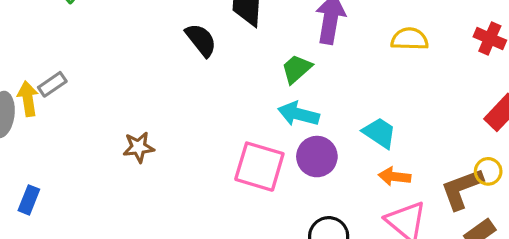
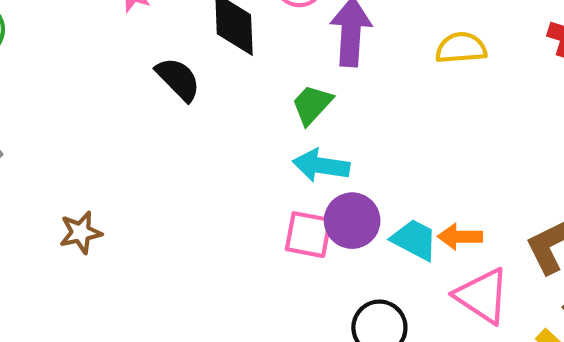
cyan trapezoid: (379, 133) -> (414, 240), moved
brown star: (139, 147) -> (81, 233), moved
pink square: (259, 167) -> (308, 235), moved, size x0.7

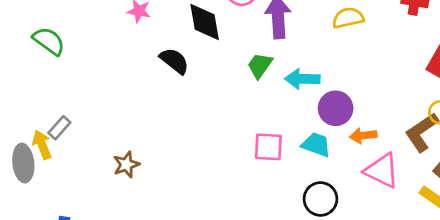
cyan arrow: (321, 165) -> (302, 79), moved
purple circle: (352, 221) -> (336, 108), moved
cyan trapezoid: (414, 240) -> (316, 145), moved

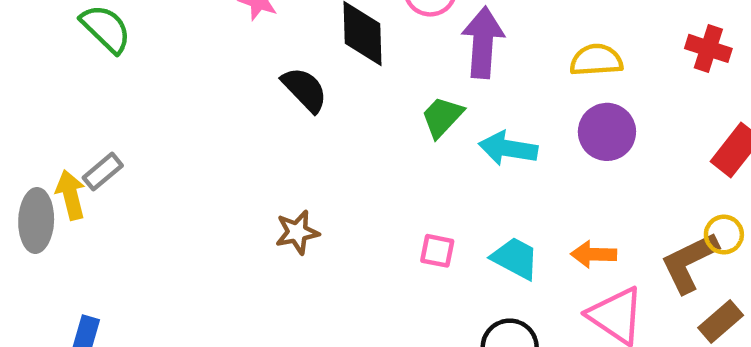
purple circle: (336, 108) -> (607, 132), moved
pink square: (268, 147) -> (437, 251), size x0.7
brown star: (126, 165) -> (297, 232), moved

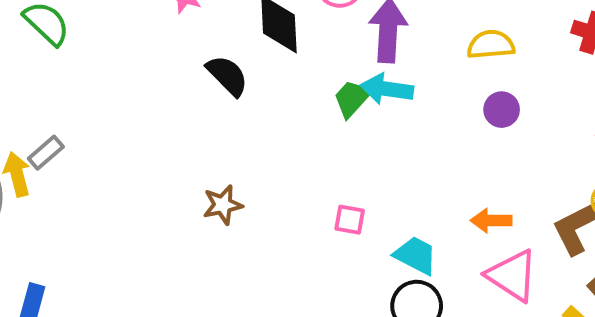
purple circle: (607, 132) -> (502, 110), size x0.7
cyan arrow: (508, 148) -> (387, 89), moved
cyan trapezoid: (515, 258) -> (416, 255), moved

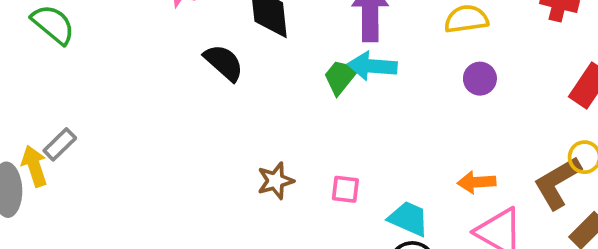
brown star: (223, 205) -> (275, 181), moved

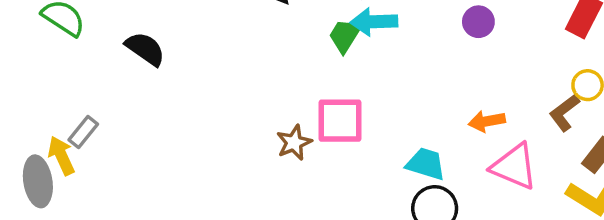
black semicircle: (224, 63) -> (145, 49), moved
brown L-shape: (557, 183) -> (564, 113), size x0.7
pink square: (345, 189) -> (340, 121), moved, size x1.8

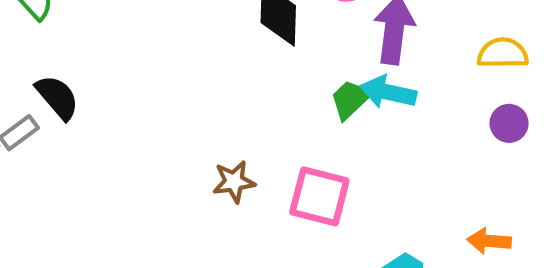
black semicircle: (145, 49) -> (57, 97), moved
brown star: (294, 143) -> (234, 182), moved

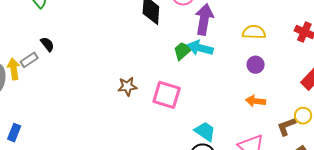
black semicircle: (57, 97) -> (47, 44), size x0.7
orange arrow: (489, 241) -> (256, 101), moved

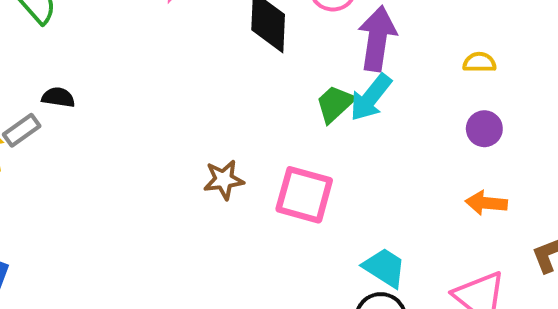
yellow semicircle: (254, 32) -> (479, 62), size x0.7
black semicircle: (47, 44) -> (58, 97), turned -42
cyan arrow: (200, 48) -> (371, 97), turned -65

